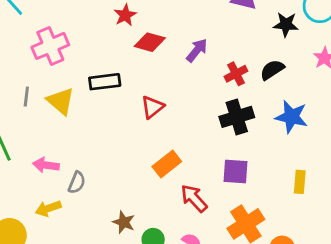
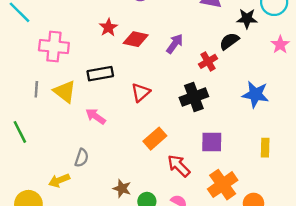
red star: (125, 15) -> (108, 27), moved
pink cross: (50, 46) -> (54, 47), turned 32
black semicircle: (272, 70) -> (229, 41), moved
black cross: (237, 117) -> (194, 97), moved
pink arrow: (46, 165) -> (96, 116), moved, turned 30

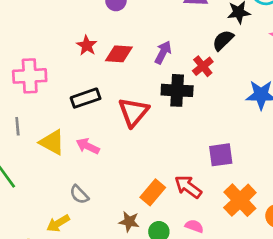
yellow triangle: (65, 92) -> (52, 142), moved
red triangle: (141, 92) -> (133, 112), size x1.4
black cross: (194, 97) -> (177, 90), moved, turned 32
orange rectangle: (155, 139) -> (153, 192), moved
gray semicircle: (82, 158) -> (79, 194), turned 126

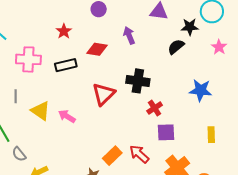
red star: (87, 45) -> (64, 31), moved
purple arrow: (163, 52) -> (129, 35), moved, turned -54
red cross: (203, 66) -> (155, 108), moved
black rectangle: (86, 98) -> (66, 65), moved
gray semicircle: (79, 194) -> (19, 154), moved

